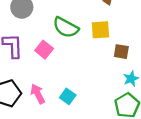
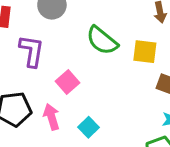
pink square: (44, 50) -> (68, 82), moved

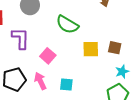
yellow square: (145, 52) -> (91, 49), moved
cyan square: (88, 127) -> (66, 85), turned -32

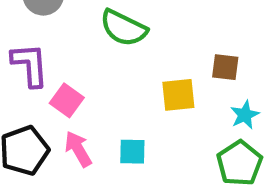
yellow square: (91, 49) -> (178, 95), moved
pink square: (48, 56) -> (67, 100), moved

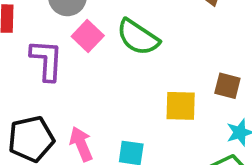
pink square: (67, 100) -> (88, 36), moved

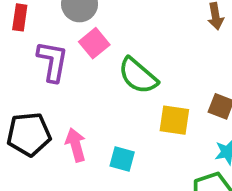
green semicircle: (138, 37) -> (138, 76), moved

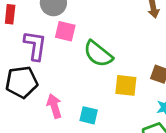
pink square: (94, 43) -> (65, 31), turned -35
black pentagon: (29, 134) -> (22, 82), moved

